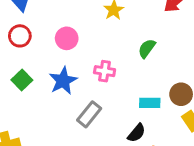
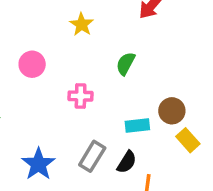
blue star: (63, 81) -> (38, 164), moved
gray rectangle: (89, 114) -> (92, 156), moved

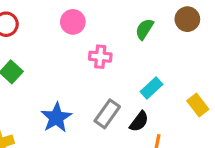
pink circle: (32, 64) -> (73, 22), moved
brown circle: (172, 111) -> (187, 19), moved
cyan rectangle: (137, 125) -> (151, 88), turned -40

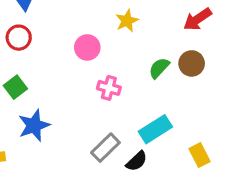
brown circle: (187, 19) -> (192, 63), moved
cyan rectangle: (151, 88) -> (155, 129), size x1.4
blue star: (56, 118) -> (34, 125), moved

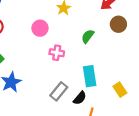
brown circle: (192, 63) -> (118, 24), moved
cyan rectangle: (155, 129) -> (90, 76), turned -60

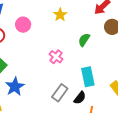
pink circle: (40, 28) -> (23, 25), moved
pink cross: (57, 53) -> (56, 57), turned 32

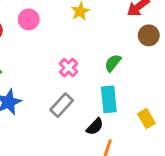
green semicircle: (84, 40) -> (113, 63), moved
gray rectangle: (60, 93) -> (62, 105), moved

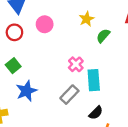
green semicircle: (113, 63) -> (103, 36), moved
cyan rectangle: (109, 99) -> (94, 80), moved

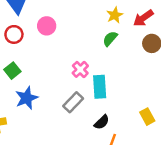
yellow star: (87, 19) -> (115, 15), moved

